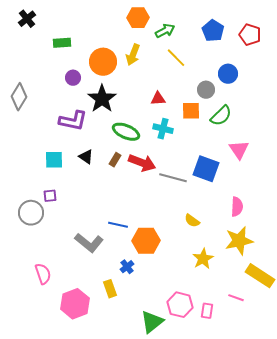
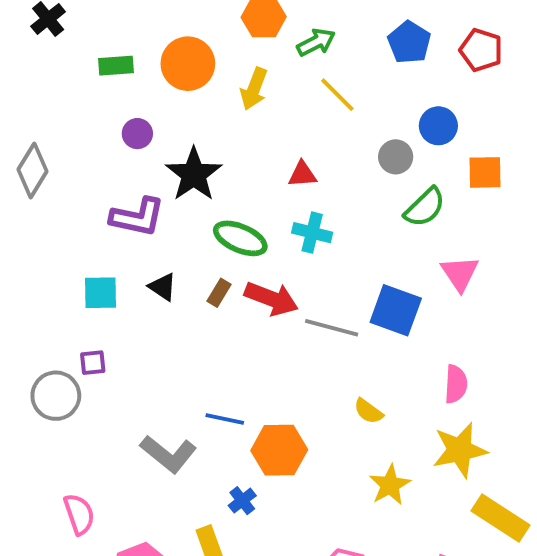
orange circle: (103, 62) -> (188, 64), moved
orange square: (191, 111) -> (485, 172), moved

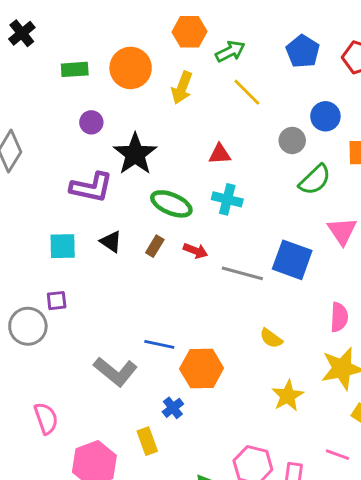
red arrow: (271, 299) -> (196, 251), size x0.6

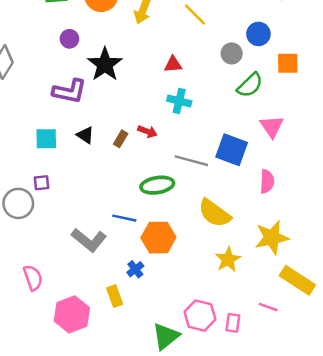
green ellipse: (171, 204) -> (157, 185), moved, turned -32
red arrow: (196, 251) -> (147, 131), moved
pink semicircle: (339, 317) -> (267, 181), moved
yellow semicircle: (271, 338) -> (215, 213), size x1.8

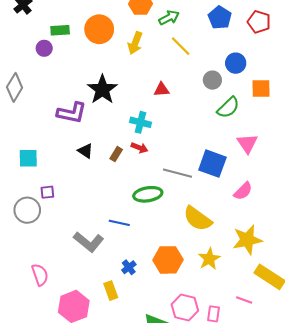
purple circle: (69, 39) -> (44, 48), moved
cyan cross: (179, 101) -> (140, 122), moved
cyan square: (46, 139) -> (28, 158), moved
pink semicircle: (267, 181) -> (243, 191), turned 42
orange hexagon: (158, 238) -> (168, 260), moved

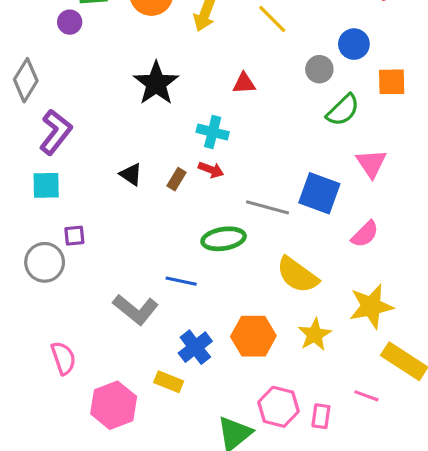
purple L-shape: (72, 113) -> (56, 132), moved, turned -64
blue cross: (129, 267) -> (195, 347), size x1.5
yellow rectangle: (111, 291) -> (169, 382), turned -48

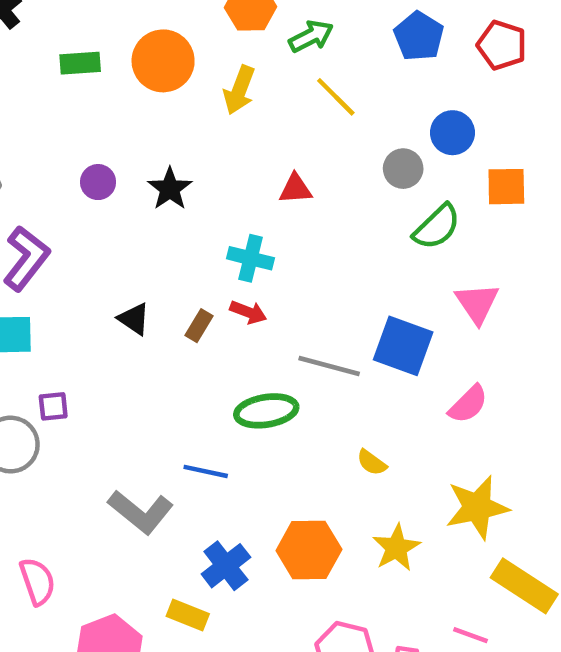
purple circle: (70, 22) -> (98, 182), moved
black star: (156, 83) -> (170, 189), size x0.7
yellow semicircle: (297, 275) -> (372, 462), size x0.5

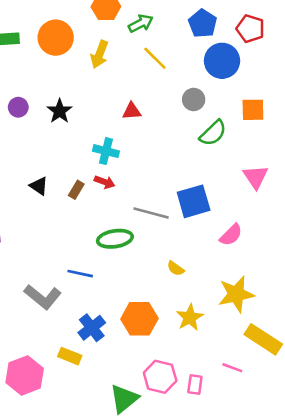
blue circle: (452, 133) -> (222, 61), moved, size x1.4
pink triangle: (477, 303) -> (256, 177), moved
blue square: (403, 346) -> (194, 201), turned -36

